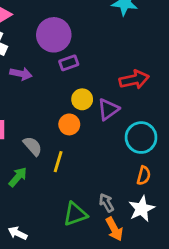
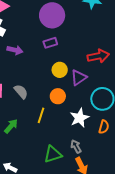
purple circle: (54, 35) -> (52, 15), moved
orange circle: (69, 124) -> (58, 96), moved
gray semicircle: (33, 146) -> (21, 92), moved
white star: (142, 209) -> (80, 118), moved

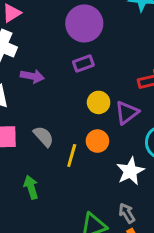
yellow line: (41, 115) -> (72, 156), moved
green arrow: (11, 126) -> (31, 187), turned -56

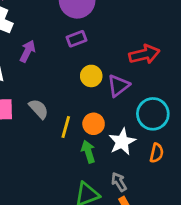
purple arrow: (32, 76) -> (28, 51), turned -75
orange circle: (97, 141) -> (94, 124), moved
green arrow: (31, 187) -> (88, 152), moved

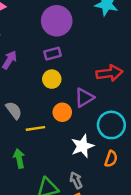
yellow circle: (91, 76) -> (52, 79), moved
orange circle: (94, 124) -> (62, 112), moved
yellow line: (66, 127) -> (35, 128), turned 60
green arrow: (88, 152) -> (19, 158), moved

